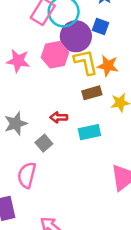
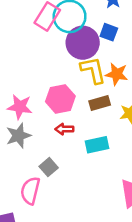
pink hexagon: (55, 55) -> (60, 99), moved
pink star: (18, 61) -> (20, 107), moved
gray square: (44, 143) -> (49, 167), moved

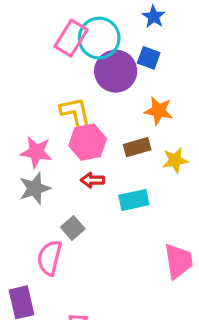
yellow L-shape: (93, 70) -> (76, 114), moved

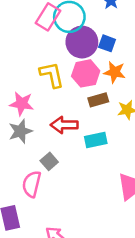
blue square: (149, 58) -> (107, 43), moved
pink hexagon: (88, 142) -> (86, 73), moved
red arrow: (93, 180) -> (64, 125), size x1.5

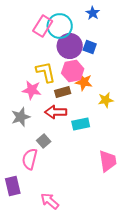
orange star: (115, 72) -> (84, 82), moved
brown rectangle: (98, 100) -> (63, 92), moved
pink star: (22, 104) -> (32, 90), moved

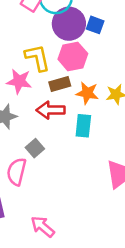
orange star: (84, 82) -> (87, 93), moved
cyan rectangle: (81, 124) -> (83, 126), turned -72

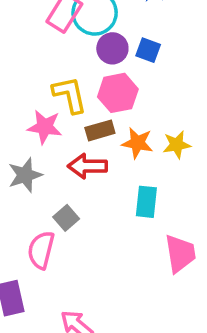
purple circle: (69, 24) -> (112, 48), size x0.7
cyan rectangle: (83, 126) -> (146, 202), moved

